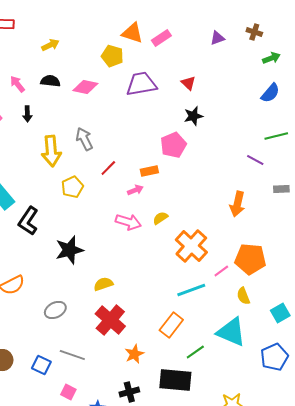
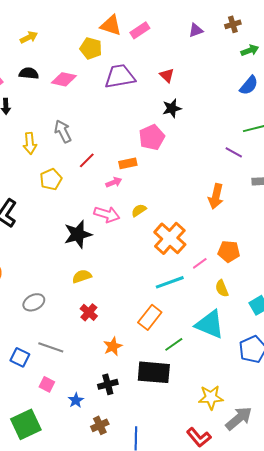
brown cross: (254, 32) -> (233, 24), turned -35
yellow arrow: (51, 151) -> (30, 143), size x0.7
black star: (69, 250) -> (78, 234), moved
orange pentagon: (250, 259) -> (229, 251), size x0.7
red cross: (110, 320) -> (89, 312), size x0.6

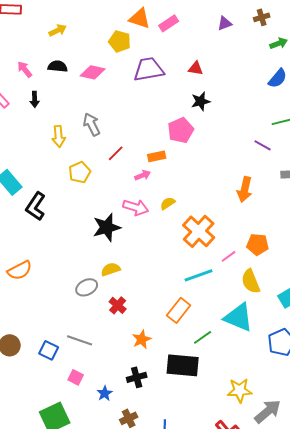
red triangle: (167, 75) -> (196, 68), turned -35
yellow semicircle: (222, 288) -> (251, 281), size x1.4
gray ellipse: (34, 302) -> (87, 287), moved

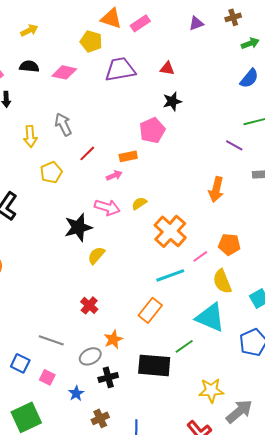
yellow semicircle: (111, 269) -> (96, 255), moved, turned -30
gray ellipse: (87, 287) -> (90, 356), moved
green line: (203, 337) -> (184, 346), moved
blue square: (49, 350) -> (20, 363), moved

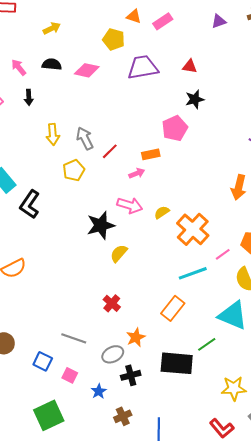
orange triangle: (111, 18) -> (134, 16), size x0.7
gray arrow: (63, 124) -> (85, 138), moved
yellow semicircle: (139, 203) -> (162, 212), moved

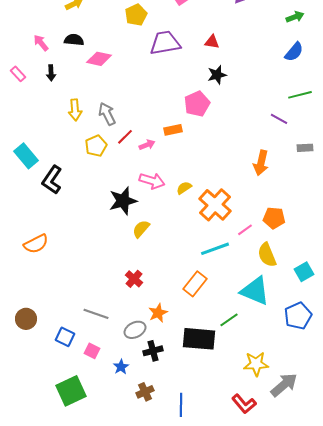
yellow pentagon: (114, 39) -> (136, 15), turned 30
pink diamond: (87, 70) -> (99, 59), moved
red line: (110, 151) -> (125, 137), moved
pink arrow: (137, 173) -> (147, 145), moved

